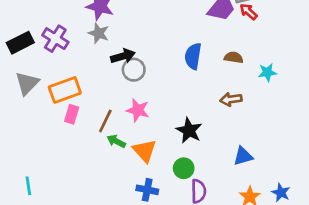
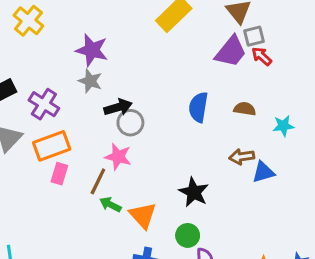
purple cross: (55, 39) -> (44, 104), moved
pink star: (138, 110) -> (118, 157), moved
blue triangle: (243, 156) -> (263, 172), moved

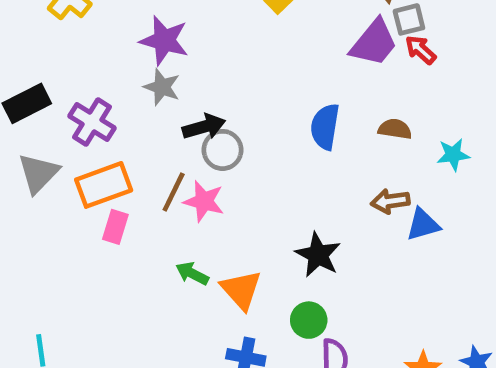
brown line: (98, 181) -> (174, 192), moved

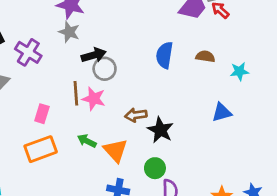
orange rectangle: (104, 185) -> (41, 149), moved
brown line: (174, 192) -> (76, 93), turned -30
brown arrow: (390, 201) -> (136, 115), moved

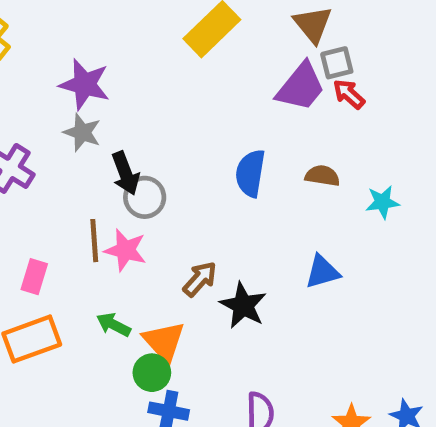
black arrow: (94, 55) -> (125, 173), turned 85
blue triangle: (222, 112) -> (322, 272), moved
brown arrow: (136, 115) -> (200, 279), turned 140
green circle: (155, 168) -> (152, 373), moved

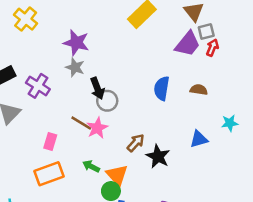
red arrow: (349, 94) -> (212, 48), turned 70
cyan star: (382, 202) -> (230, 123), moved
brown line: (94, 241) -> (81, 123), turned -55
pink star: (125, 250) -> (97, 128), turned 30

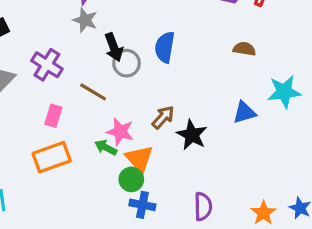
purple cross: (38, 86) -> (47, 65), moved
blue semicircle: (162, 88) -> (165, 47), moved
cyan star: (230, 123) -> (284, 92), size x1.5
pink star: (97, 128) -> (120, 132), moved, turned -30

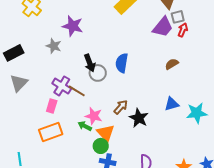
gray star: (85, 20) -> (54, 46), moved
brown semicircle: (244, 49) -> (172, 64), turned -40
purple cross: (47, 65) -> (62, 86), moved
cyan star: (284, 92) -> (197, 113), moved

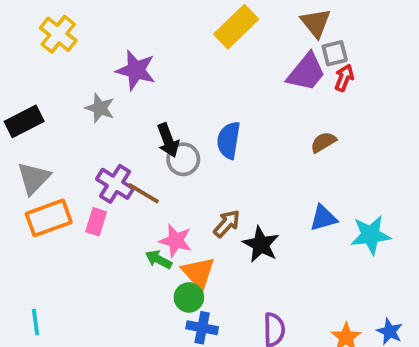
orange rectangle: (51, 132) -> (49, 218), moved

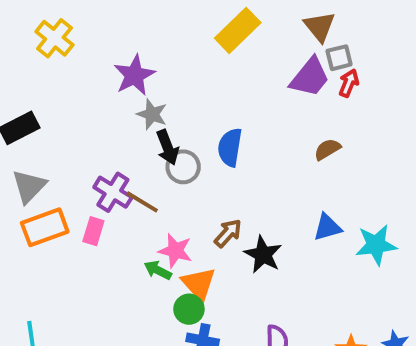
purple star: (136, 70) -> (134, 75), turned 30
gray star: (100, 108) -> (152, 114), moved

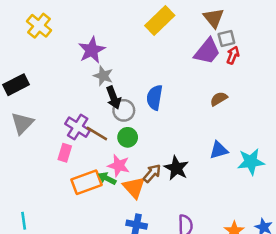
orange rectangle: (45, 227) -> (87, 182), moved
brown arrow: (228, 233) -> (152, 173), moved
green circle: (189, 309) -> (128, 137), moved

